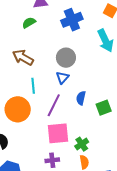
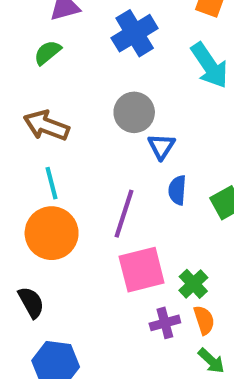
blue triangle: (62, 78) -> (161, 146), moved
cyan line: (33, 86) -> (51, 183), moved
purple cross: (52, 160) -> (165, 323), moved

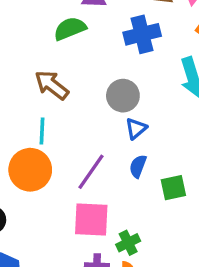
green semicircle: (47, 53) -> (70, 29), size x1.4

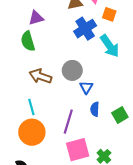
green semicircle: (70, 29) -> (28, 41), turned -66
blue cross: (142, 34) -> (85, 29), moved
brown arrow: (52, 85) -> (40, 76), moved

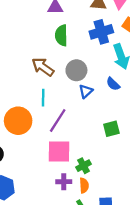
green semicircle: (28, 41) -> (61, 35), moved
cyan line: (31, 107) -> (43, 98), moved
blue semicircle: (95, 109) -> (113, 84), moved, turned -64

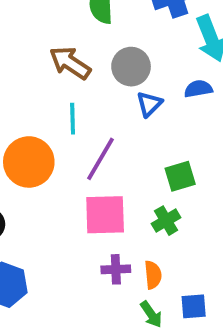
blue semicircle: (113, 84) -> (198, 89), turned 128
green square: (111, 129) -> (180, 176), moved
green cross: (83, 166) -> (166, 221), moved

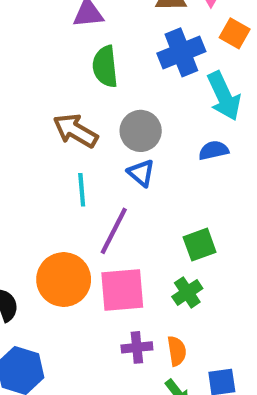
blue triangle: (149, 104) -> (141, 173), moved, turned -32
orange circle: (29, 162) -> (64, 280), moved

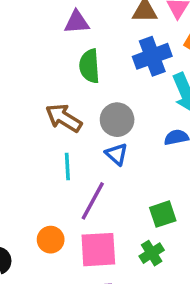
orange circle: (64, 280) -> (51, 240), size x0.6

